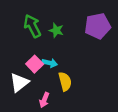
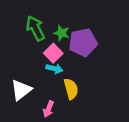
purple pentagon: (98, 26) -> (83, 42), moved
pink square: (35, 64) -> (53, 53), moved

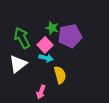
green arrow: (35, 28) -> (22, 38), moved
white triangle: (21, 90) -> (18, 64), moved

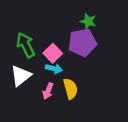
green star: (52, 28) -> (88, 21), moved
pink arrow: (41, 92) -> (48, 91), moved

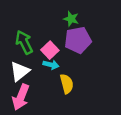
green star: (88, 21) -> (71, 19), moved
pink arrow: (48, 91) -> (21, 97), moved, size x1.6

